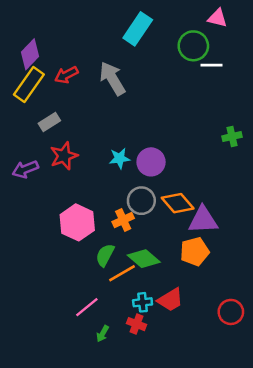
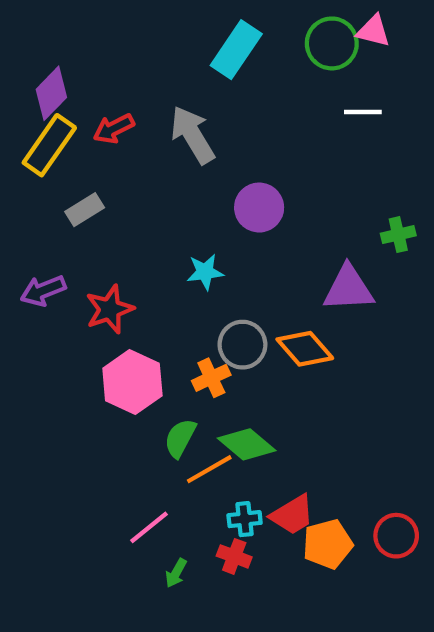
green circle: (193, 46) -> (332, 43), moved
red star: (64, 156) -> (110, 309), moved
purple circle: (151, 162) -> (259, 208), moved
purple triangle: (203, 220) -> (348, 289), moved
orange pentagon: (195, 251) -> (328, 544), moved

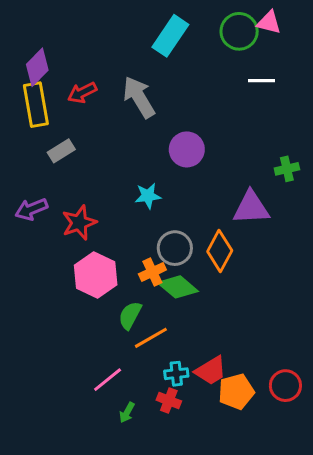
yellow rectangle: (49, 145) -> (36, 105), turned -45
orange diamond: (305, 349) -> (220, 251), turned 69
green diamond: (247, 444) -> (178, 287), moved

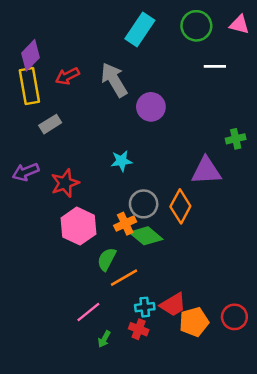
pink triangle: (269, 22) -> (239, 25), moved
purple circle: (187, 149) -> (151, 107), moved

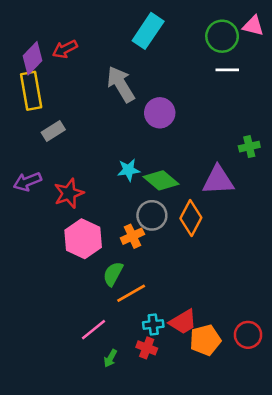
green circle: (196, 26) -> (222, 36), moved
red arrow: (67, 76) -> (65, 49), moved
green diamond: (146, 236) -> (161, 180), moved

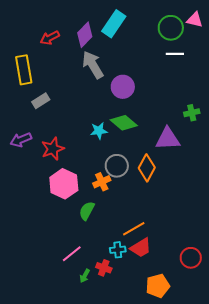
purple diamond: (32, 58) -> (85, 35), moved
green diamond: (161, 180) -> (124, 123), moved
orange line: (131, 293) -> (134, 229), moved
orange pentagon: (205, 340) -> (158, 286), moved
red cross: (147, 348) -> (104, 268), moved

